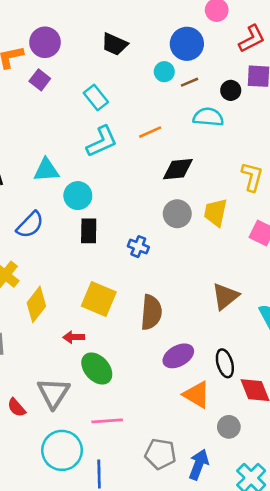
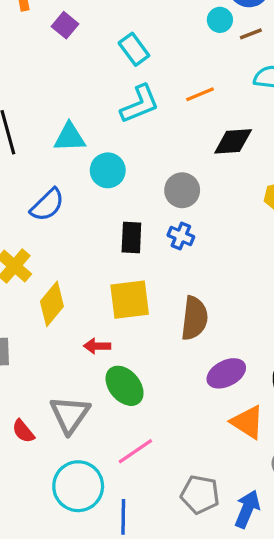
gray circle: (177, 214) -> (182, 190), moved
black rectangle: (89, 231) -> (131, 238), moved
yellow square: (99, 299) -> (130, 300), turned -32
pink line: (107, 421) -> (135, 451), turned -32

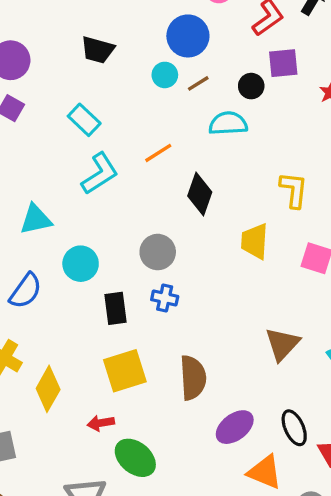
black diamond: (233, 141) -> (200, 194), turned -57
cyan circle: (108, 170) -> (81, 264), moved

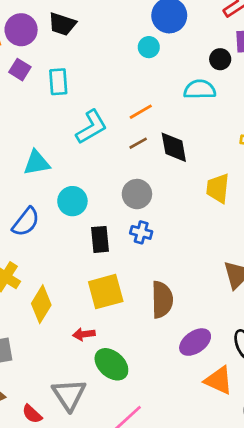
black trapezoid: (98, 50) -> (62, 24), moved
brown line: (198, 83) -> (138, 143), moved
cyan rectangle: (84, 120) -> (58, 82), moved, turned 40
black diamond: (200, 194) -> (174, 147), turned -32

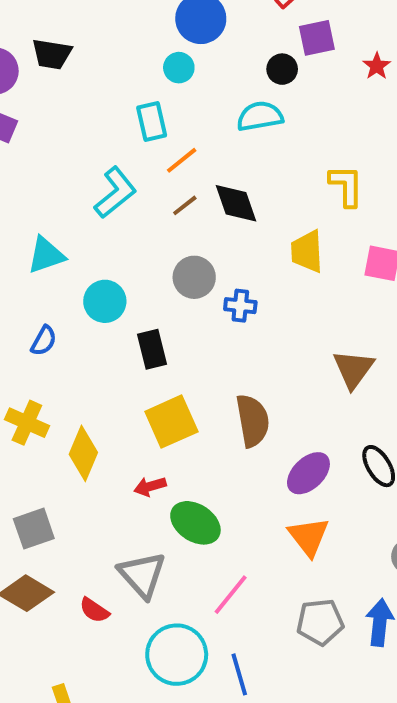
cyan rectangle: (58, 82) -> (152, 121), moved
blue semicircle: (26, 222) -> (44, 341), size x0.7
blue cross: (141, 232) -> (240, 306), moved
orange triangle: (219, 380) -> (309, 537), moved, turned 36

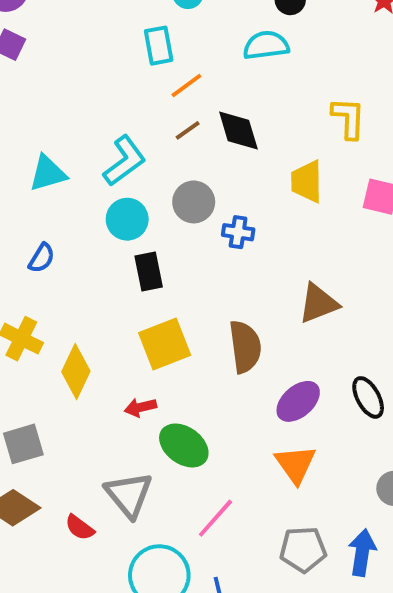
cyan L-shape: (115, 193) -> (125, 161), moved
cyan circle: (105, 301) -> (127, 219), moved
brown triangle: (353, 369) -> (318, 303), moved, turned 30

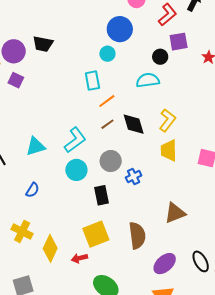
yellow L-shape: (348, 118) -> (167, 120), moved, turned 35
blue cross: (238, 232) -> (134, 177), turned -35
black rectangle: (149, 272) -> (101, 195), moved
red arrow: (140, 407) -> (79, 258), moved

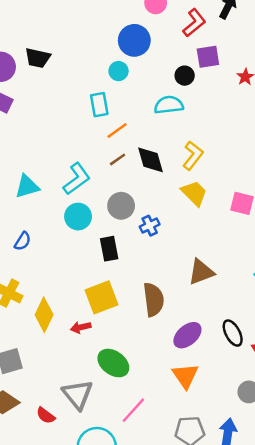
yellow trapezoid: (169, 150) -> (194, 193), turned 135

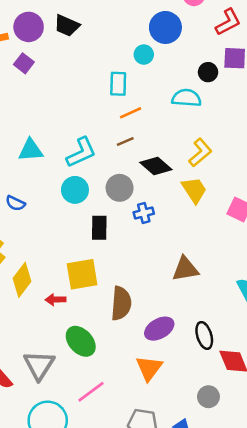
black diamond: (150, 160) -> (156, 166), moved, turned -44
blue semicircle: (23, 241) -> (15, 203), turned 72
brown semicircle: (153, 300) -> (121, 303), moved

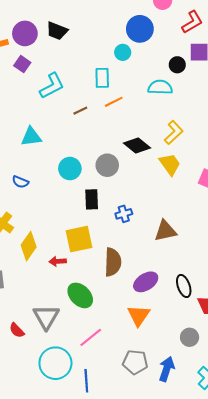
brown line: (125, 141) -> (80, 111), moved
cyan L-shape: (81, 152) -> (52, 86), moved
blue cross: (144, 213) -> (124, 214), moved

